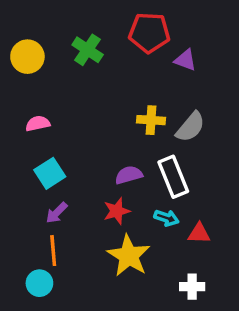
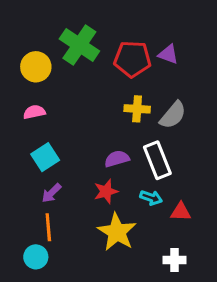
red pentagon: (149, 33) -> (132, 59), moved
green cross: (88, 50) -> (79, 45), size x1.4
yellow circle: (27, 57) -> (36, 67), moved

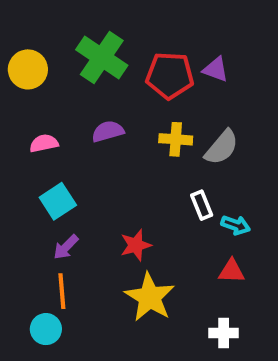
yellow circle: (36, 67) -> (28, 69), moved
purple semicircle: (117, 159) -> (108, 131), moved
white rectangle: (157, 160) -> (202, 205), size x0.6
cyan arrow: (151, 198) -> (236, 225), moved

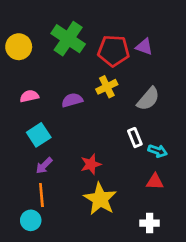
purple semicircle: (108, 131) -> (72, 100), moved
yellow cross: (176, 139) -> (107, 87), moved, turned -30

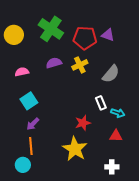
purple semicircle: (72, 100) -> (54, 63), moved
red star: (91, 164) -> (83, 123), moved

